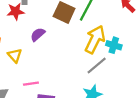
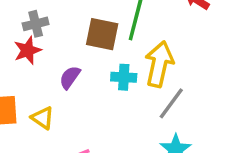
cyan cross: (114, 45) -> (124, 77), moved

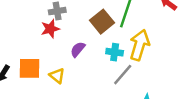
brown square: (102, 34) -> (102, 22), turned 35
gray line: (171, 103) -> (123, 75), moved

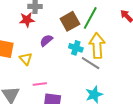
yellow arrow: (140, 45) -> (97, 46), turned -30
gray line: (123, 75) -> (91, 63), moved, turned 72

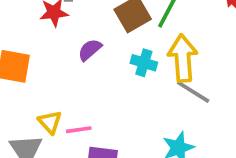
yellow triangle: (26, 59) -> (50, 122), moved
gray line: (91, 63) -> (193, 92), moved

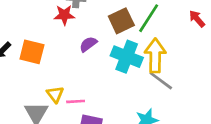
cyan cross: (144, 63) -> (127, 57), size x1.6

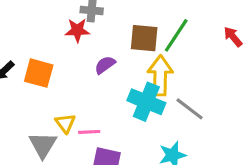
brown square: (121, 21) -> (144, 38), turned 30
yellow arrow: (155, 55) -> (160, 76), moved
cyan cross: (127, 57) -> (146, 102), moved

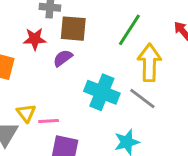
red star: (77, 30) -> (35, 39), moved
brown square: (144, 38) -> (73, 29), moved
yellow arrow: (160, 76) -> (149, 63), moved

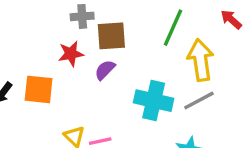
gray line: (142, 99) -> (199, 100), turned -56

